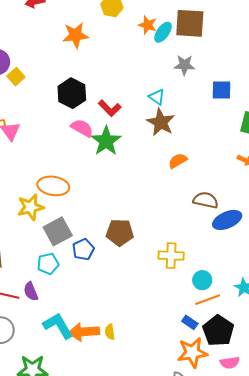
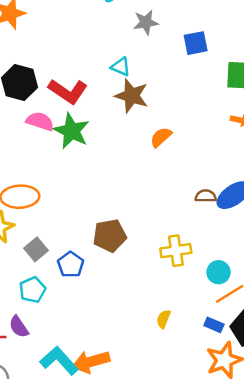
red L-shape: (110, 108) -> (68, 91), size x1.4
brown semicircle: (206, 200) -> (206, 196), moved, size x0.7
gray square: (58, 231) -> (36, 249), size x0.7
yellow semicircle: (110, 332) -> (163, 319), moved, turned 42

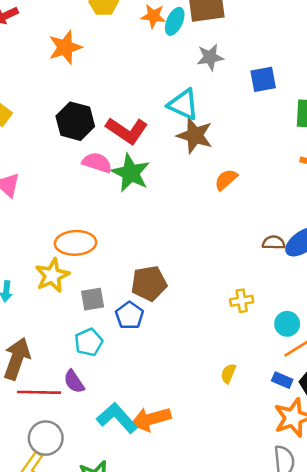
cyan triangle: (121, 67) -> (183, 104), size x1.5
brown pentagon: (110, 236) -> (149, 283), moved
gray square: (36, 249) -> (93, 299), turned 30
yellow cross: (176, 251) -> (242, 301), size x0.7

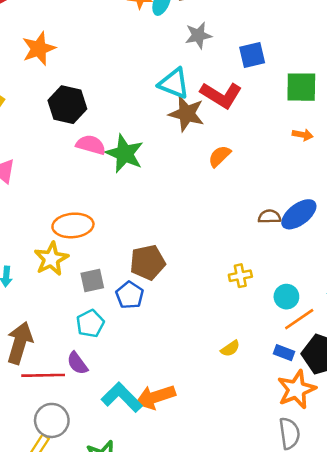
orange star: (65, 47) -> (39, 49), moved
red L-shape: (127, 131) -> (221, 95), moved
yellow semicircle: (228, 374) -> (230, 349), turned -144

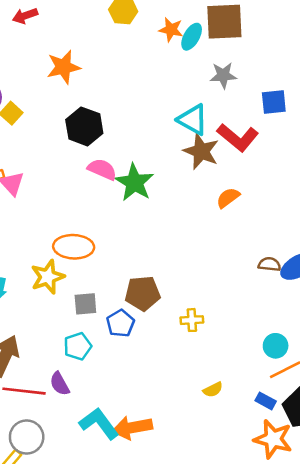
yellow cross: (240, 276) -> (192, 320), moved
orange star: (296, 389) -> (273, 439), turned 30

